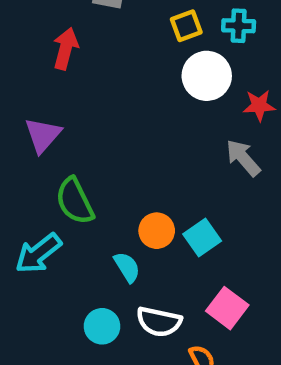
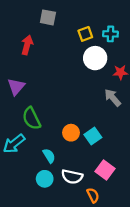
cyan semicircle: (127, 267) -> (49, 156), moved

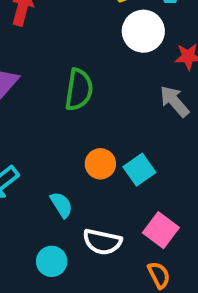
green semicircle: (31, 118) -> (79, 90), moved, turned -145
cyan circle: (45, 179) -> (52, 261), moved
orange semicircle: (93, 195) -> (159, 275), moved

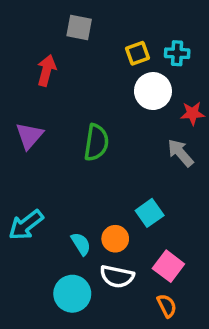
orange circle: (100, 164) -> (115, 239), moved
cyan circle: (52, 261) -> (72, 294), size x1.4

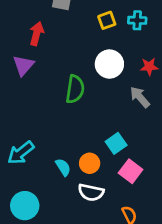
white circle: (153, 91) -> (109, 64), moved
purple triangle: (29, 136) -> (23, 65), moved
pink square: (168, 266) -> (131, 171), moved
cyan circle: (72, 294) -> (25, 206), moved

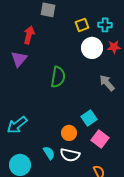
white circle: (109, 64) -> (92, 48), moved
red star: (149, 67) -> (114, 47), moved
cyan semicircle: (63, 167) -> (49, 153), moved

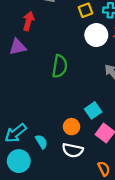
purple triangle: (19, 59) -> (18, 47), turned 36
cyan arrow: (17, 125) -> (16, 133), moved
cyan semicircle: (49, 153) -> (41, 142), moved

